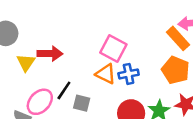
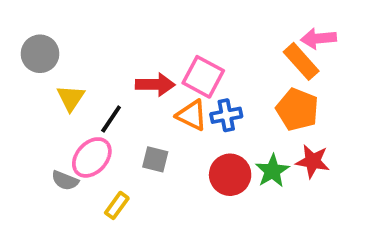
red arrow: (50, 54) -> (155, 84), moved
black line: (64, 90) -> (111, 119), moved

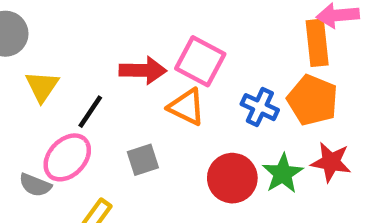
orange rectangle: (301, 61) -> (317, 43), turned 36
blue cross: (226, 115) -> (260, 107), moved, turned 36
gray square: (155, 159) -> (143, 160), turned -32

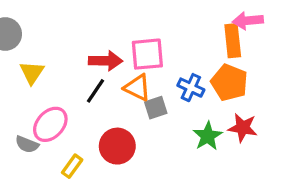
pink square: (200, 61) -> (147, 54), turned -33
black line: (90, 112) -> (96, 91), moved
gray square: (143, 160) -> (156, 108), moved
red circle: (232, 178) -> (117, 146), moved

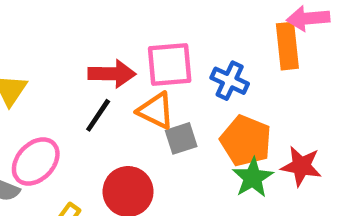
orange pentagon: (229, 83) -> (246, 141), moved
blue cross: (191, 88) -> (230, 81), moved

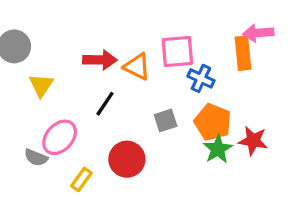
pink square: (170, 65) -> (177, 51), moved
red arrow: (112, 74) -> (100, 60), moved
orange triangle: (156, 111) -> (137, 67), moved

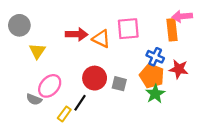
blue cross: (201, 78) -> (155, 57), moved
black line: (105, 104) -> (80, 103), moved
gray square: (166, 120) -> (119, 84), moved, turned 32
red star: (253, 141) -> (179, 69), moved
red circle: (127, 159) -> (95, 78), moved

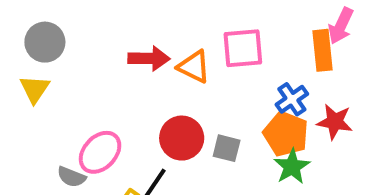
pink arrow: (182, 16) -> (341, 26), turned -60
yellow triangle: (37, 51) -> (35, 89), moved
blue cross: (155, 57) -> (292, 99), turned 30

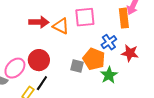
orange pentagon: (286, 134) -> (94, 59), moved
red circle: (182, 138) -> (39, 60), moved

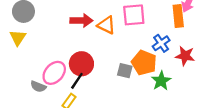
black line: (42, 83) -> (77, 81), moved

